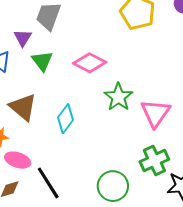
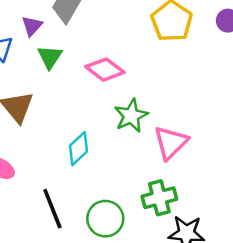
cyan diamond: (65, 119) -> (79, 149), moved
black line: (48, 183) -> (52, 209), moved

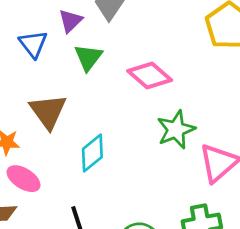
cyan diamond: (79, 149) -> (92, 153), moved

